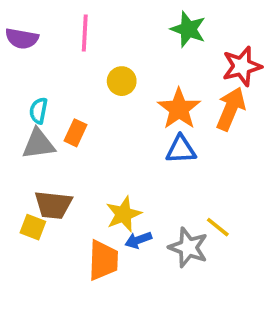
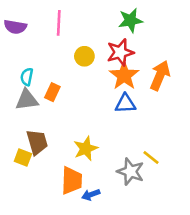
green star: (188, 29) -> (131, 20), turned -30
red star: (242, 66) -> (120, 52), moved
brown trapezoid: (53, 205) -> (37, 142), turned -112
blue arrow: (138, 240) -> (91, 195), moved

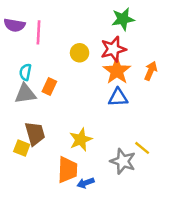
pink line: (59, 23) -> (39, 32), moved
orange arrow: (160, 75) -> (151, 71), size x0.7

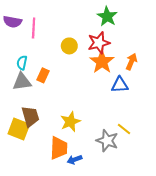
green star: (123, 19) -> (107, 16), turned -30
blue triangle: (118, 97) -> (120, 85), moved
yellow square: (22, 148) -> (19, 129), size x1.5

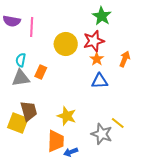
yellow circle: (69, 46) -> (66, 44), size x1.5
orange star: (102, 62) -> (97, 59), size x0.6
blue triangle: (120, 85) -> (100, 81), moved
yellow star: (70, 122) -> (67, 116), turned -30

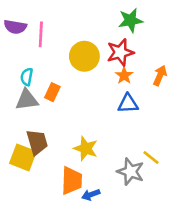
green star: (102, 16) -> (131, 20), turned 30

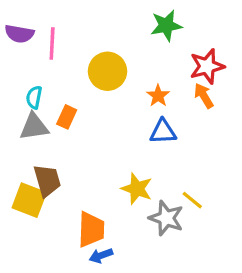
red star: (120, 52) -> (207, 66), moved
orange arrow: (160, 75) -> (204, 96), turned -54
yellow star: (86, 149) -> (137, 189), moved
blue arrow: (91, 195) -> (101, 256), moved

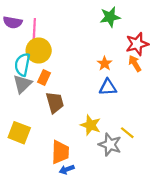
yellow circle: (107, 71) -> (39, 50), moved
cyan semicircle: (34, 97) -> (22, 65), size x1.5
gray triangle: (34, 127) -> (22, 84), turned -36
brown trapezoid: (47, 181) -> (55, 102), moved

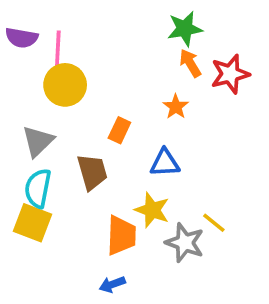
orange arrow: (135, 63) -> (190, 63), moved
cyan semicircle: (22, 65) -> (38, 188), moved
orange rectangle: (44, 78) -> (119, 130), moved
blue triangle: (108, 87) -> (165, 163), moved
orange trapezoid: (60, 152) -> (121, 235), moved

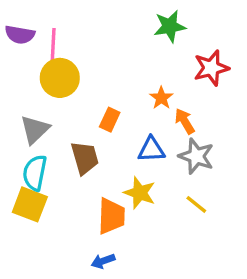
orange arrow: (190, 63) -> (185, 121), moved
gray star: (185, 243) -> (196, 156), moved

